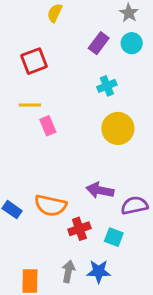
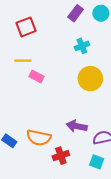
pink rectangle: (48, 126) -> (37, 76), turned -40
cyan square: (114, 237) -> (97, 162), moved

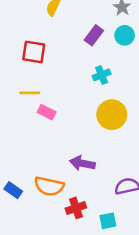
red square: (26, 27) -> (34, 52), turned 30
purple arrow: (77, 126) -> (82, 163), moved
cyan square: (97, 162) -> (108, 221), moved, turned -32

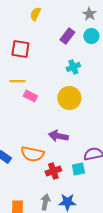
yellow circle: (112, 115) -> (69, 98), moved
cyan square: (108, 221) -> (78, 169), moved

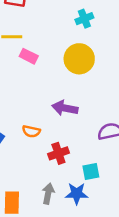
orange semicircle: (32, 154) -> (31, 131), size x0.6
cyan square: (78, 169) -> (91, 172), moved

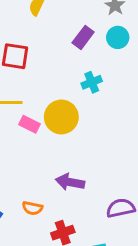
yellow circle: (79, 59) -> (61, 117), moved

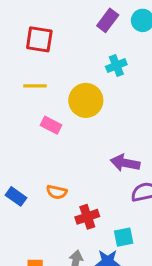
pink rectangle: (30, 124) -> (51, 125), moved
purple arrow: (70, 182) -> (125, 163), moved

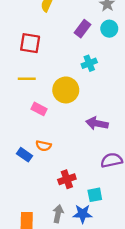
purple arrow: (125, 163) -> (97, 123), moved
orange semicircle: (57, 192) -> (43, 146), moved
blue rectangle: (16, 196) -> (25, 155), moved

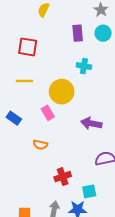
purple rectangle: (83, 29) -> (78, 33), turned -42
cyan cross: (89, 63) -> (84, 66), turned 32
pink rectangle: (39, 109) -> (48, 113), moved, turned 32
blue rectangle: (25, 155) -> (14, 118), moved

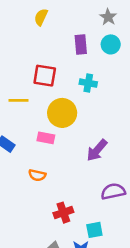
red square: (28, 47) -> (45, 76), moved
pink rectangle: (48, 113) -> (46, 138), turned -48
purple arrow: (91, 123) -> (97, 150), turned -60

